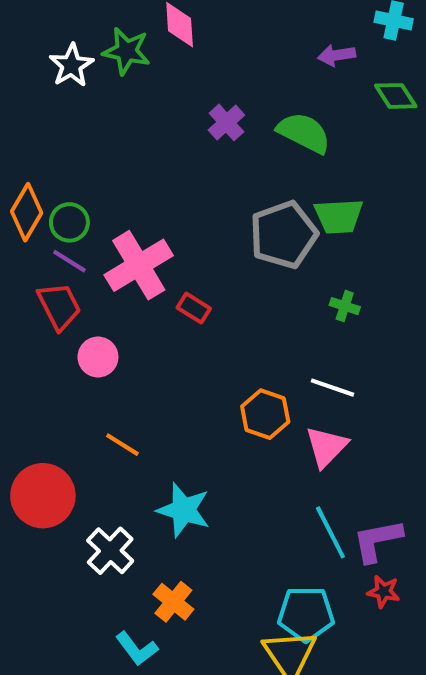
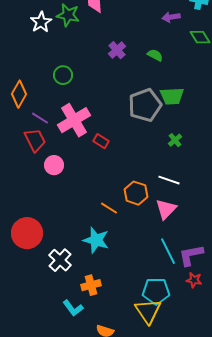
green semicircle: (304, 133) -> (155, 55), size x0.6
green circle: (69, 222) -> (63, 75), moved
green cross: (345, 306) -> (175, 140), turned 32
orange line: (122, 445) -> (109, 208), moved
orange cross: (173, 602) -> (91, 285), turned 36

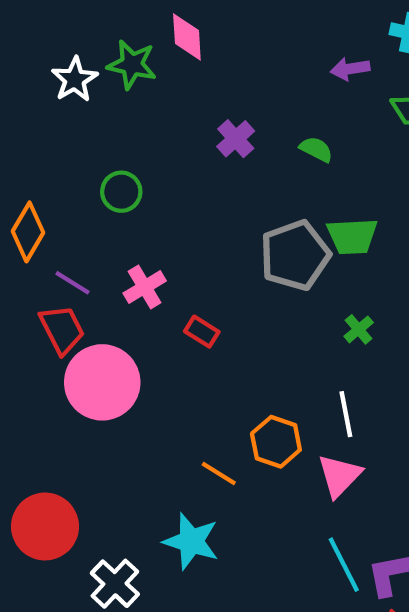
pink cross: (74, 120) -> (145, 287), size x0.6
pink circle: (54, 165) -> (102, 382), size x1.8
white line: (169, 180) -> (346, 414), turned 60

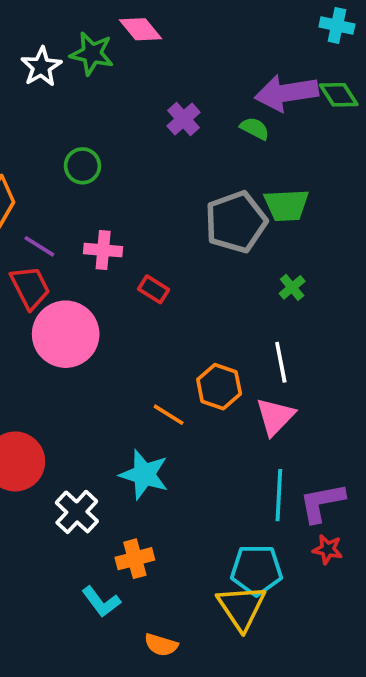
pink diamond: (187, 37) -> (140, 29), turned -36
purple arrow: (350, 69) -> (286, 93), moved, size x1.8
pink cross: (145, 287) -> (103, 250), turned 36
cyan line: (344, 565) -> (279, 495), turned 30

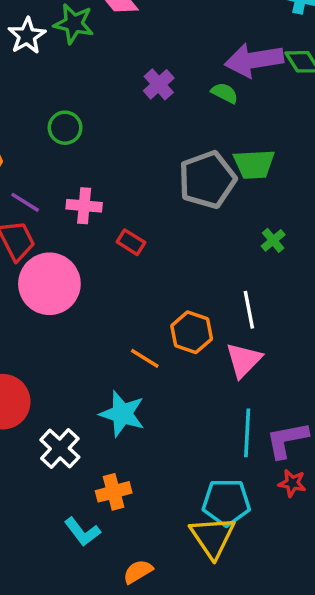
green cross: (292, 287) -> (273, 240), moved
orange semicircle: (161, 645) -> (138, 572), turned 132

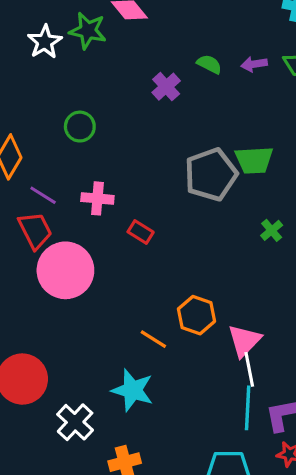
purple arrow: (254, 60) -> (254, 64), size x0.5
green semicircle: (225, 93) -> (209, 64), moved
white line: (249, 310) -> (249, 369), moved

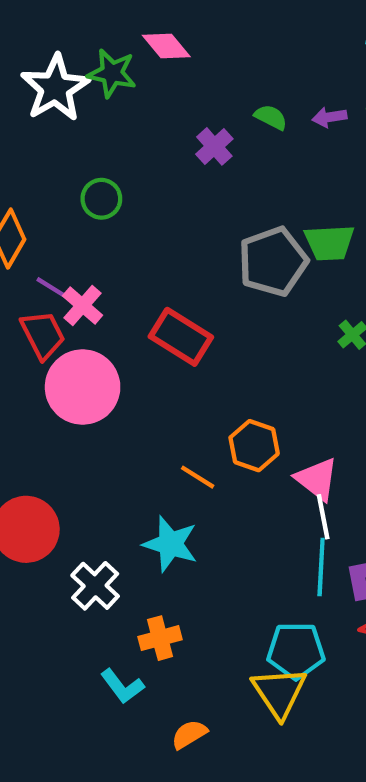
white star: (45, 42) -> (55, 88), size x1.5
pink cross: (97, 198) -> (83, 305), moved, turned 36
red rectangle: (141, 232) -> (181, 337), size x1.8
pink triangle: (244, 341) -> (317, 479), turned -36

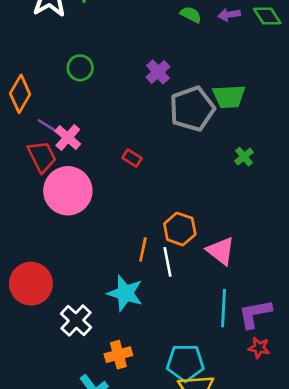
purple cross: (214, 146) -> (158, 72), moved
red rectangle: (181, 337) -> (132, 158), size x0.5
orange line: (198, 477) -> (143, 249), turned 70
white line: (323, 517) -> (168, 262), moved
cyan pentagon: (296, 651) -> (185, 363), moved

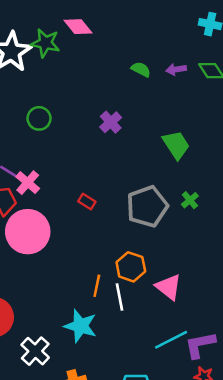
green trapezoid: (229, 97) -> (176, 145), turned -120
gray pentagon: (192, 109) -> (147, 206), moved
cyan line: (224, 308) -> (171, 340), turned 60

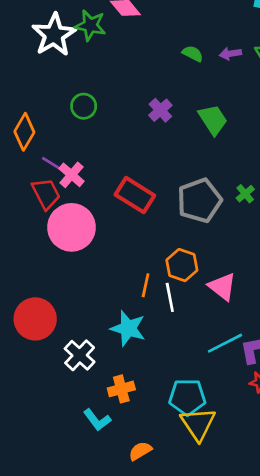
green trapezoid: (176, 145) -> (213, 120), moved
red rectangle: (87, 201) -> (135, 195), size x2.0

